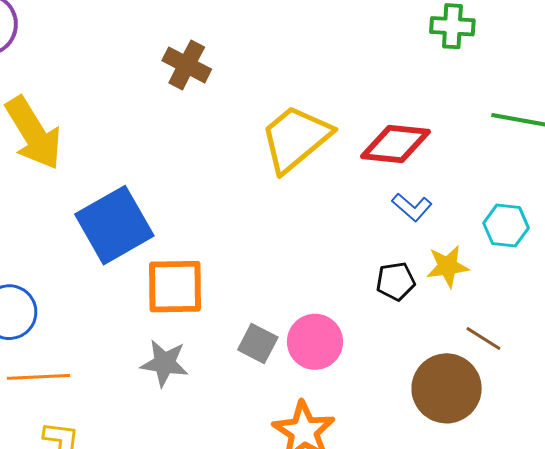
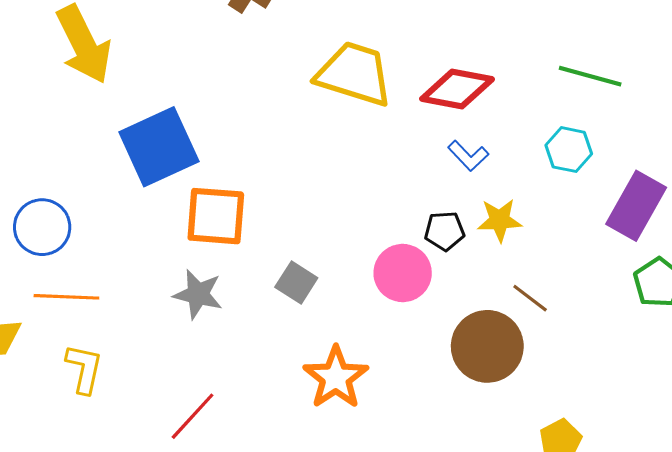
yellow trapezoid: (296, 138) -> (354, 74), turned 52
cyan hexagon: (506, 226) -> (569, 150), moved
pink circle: (315, 342) -> (403, 273), moved

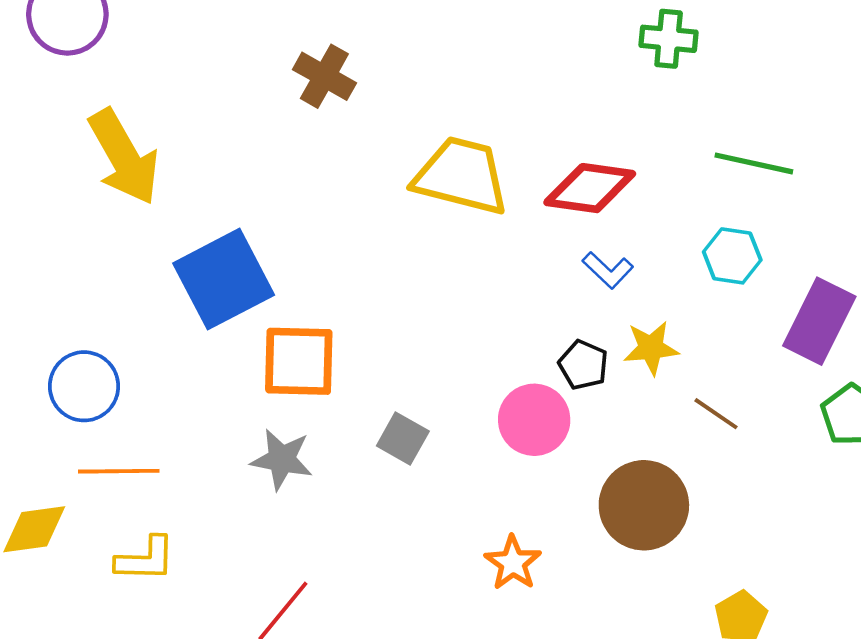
black pentagon: (445, 231) -> (583, 365), turned 30
brown line: (530, 298) -> (716, 414), moved
yellow L-shape: (84, 369) -> (145, 559), turned 82
orange star: (336, 378) -> (513, 563), moved, size x0.7

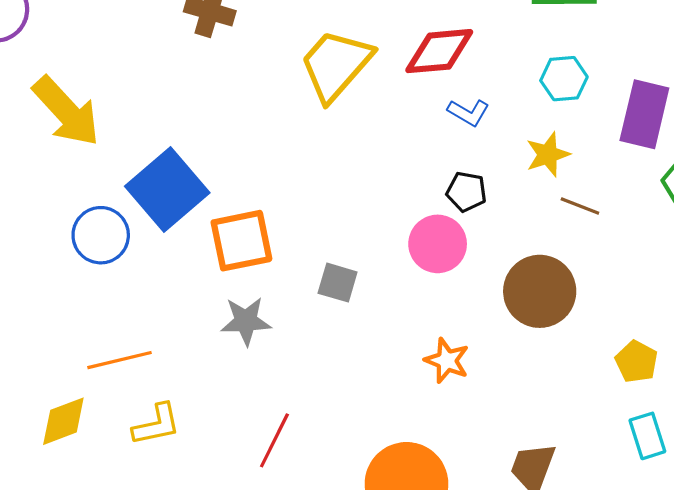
yellow trapezoid: (461, 176) -> (336, 65), turned -50
yellow star: (651, 348) -> (548, 155), moved
blue circle: (84, 386) -> (101, 235), moved

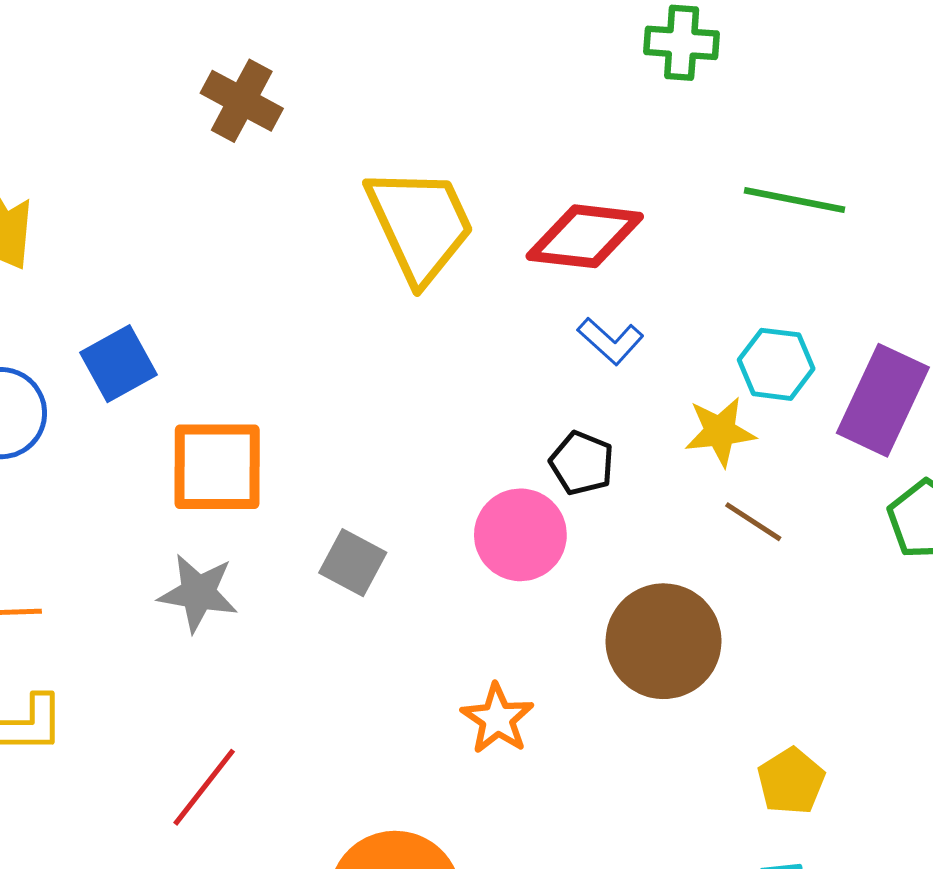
yellow trapezoid: (336, 65) -> (420, 225), turned 102
cyan hexagon: (564, 79) -> (776, 364), moved
blue square: (167, 189) -> (119, 364), size x0.6

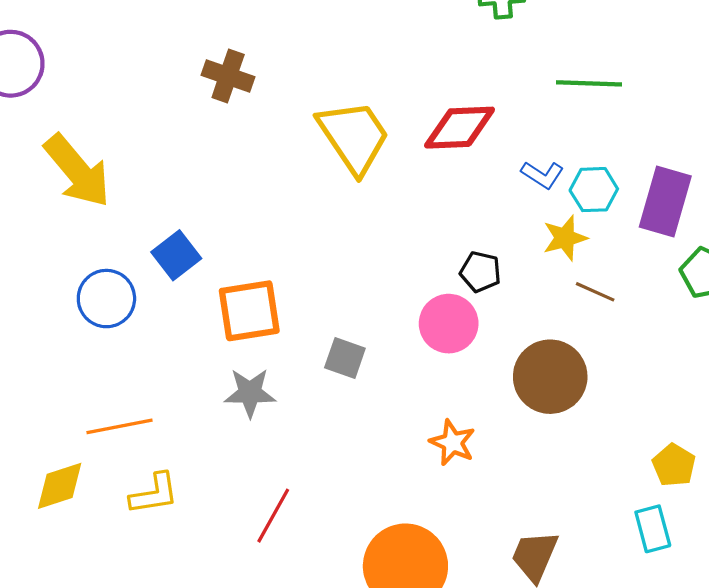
blue L-shape: (611, 341) -> (542, 175), moved
yellow pentagon: (791, 781) -> (674, 465), moved

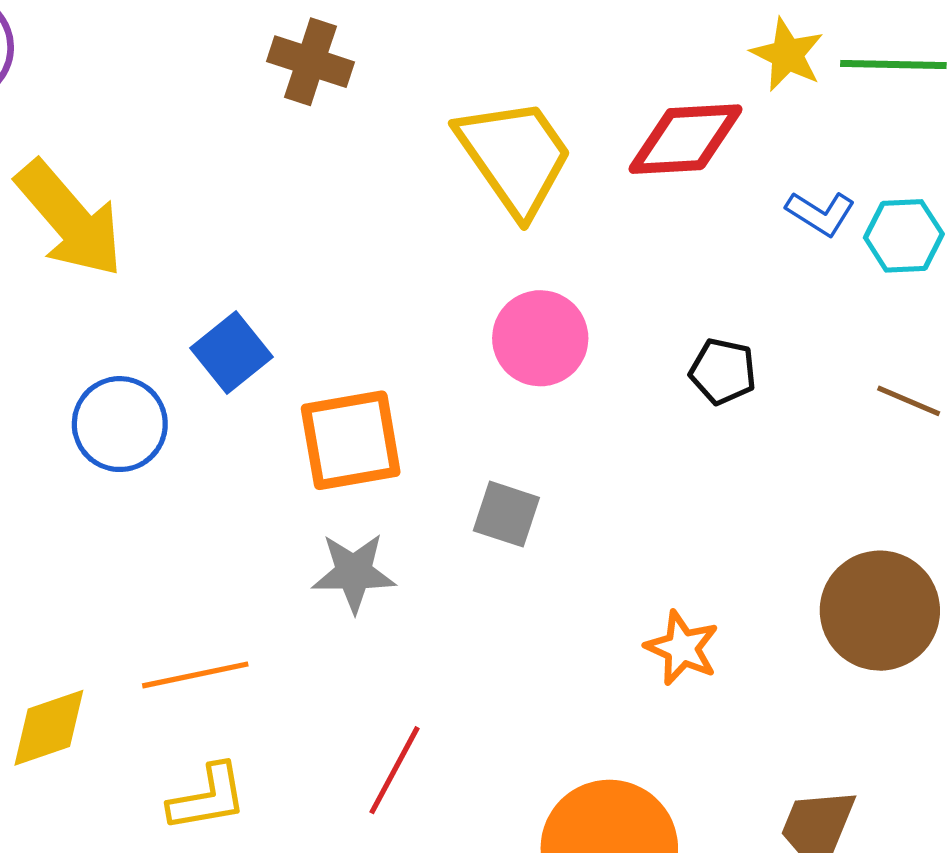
yellow star: (565, 238) -> (787, 55), moved, turned -30
pink circle: (449, 324) -> (540, 338), moved
brown circle: (550, 377) -> (880, 611), moved
orange line: (120, 426) -> (195, 675), moved
yellow L-shape: (154, 494) -> (208, 798), moved

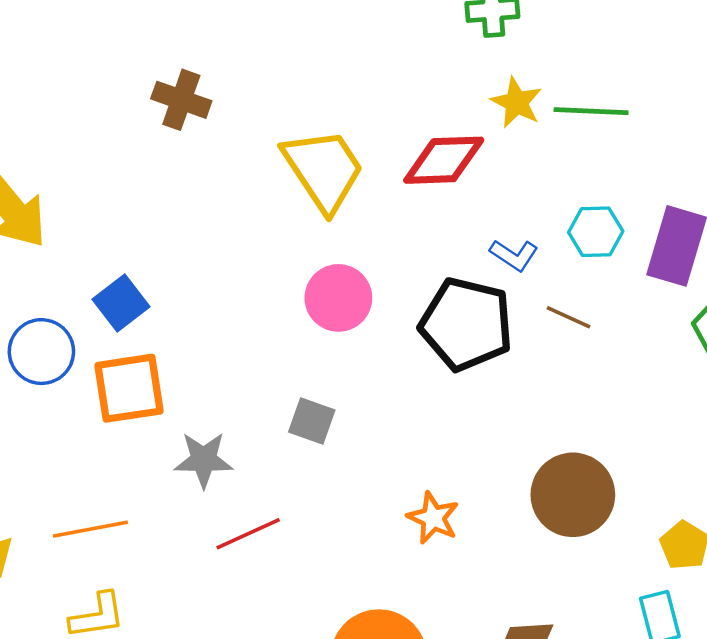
blue L-shape: (821, 213) -> (514, 255), moved
black pentagon: (723, 371) -> (466, 324), size x2.0
brown line: (909, 401) -> (569, 317), moved
orange square: (351, 440) -> (129, 388), moved
red line: (395, 770) -> (248, 534), moved, turned 36

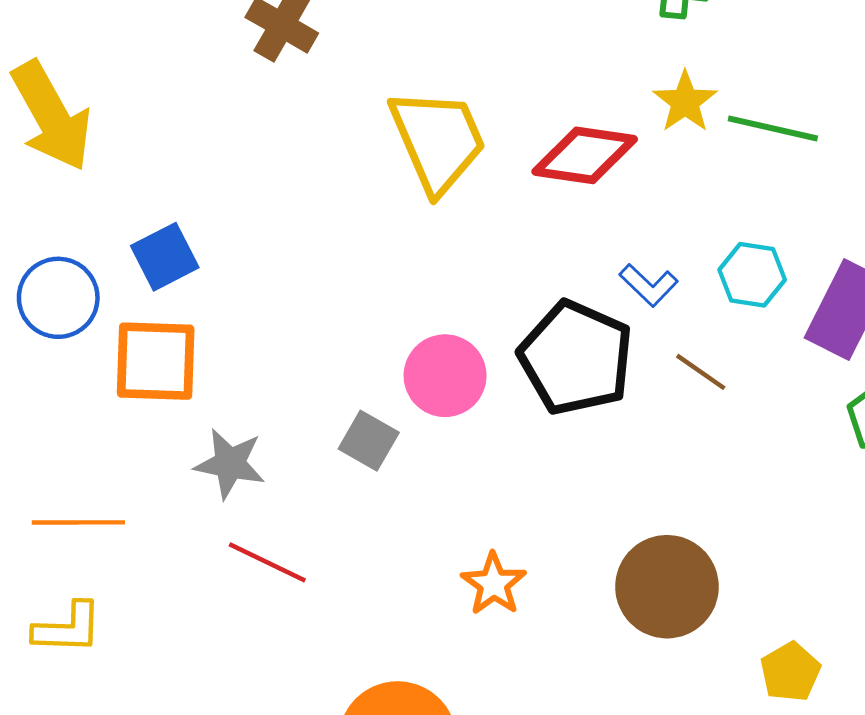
pink circle: (338, 298) -> (445, 376), moved
red line: (248, 534) -> (267, 562), turned 40

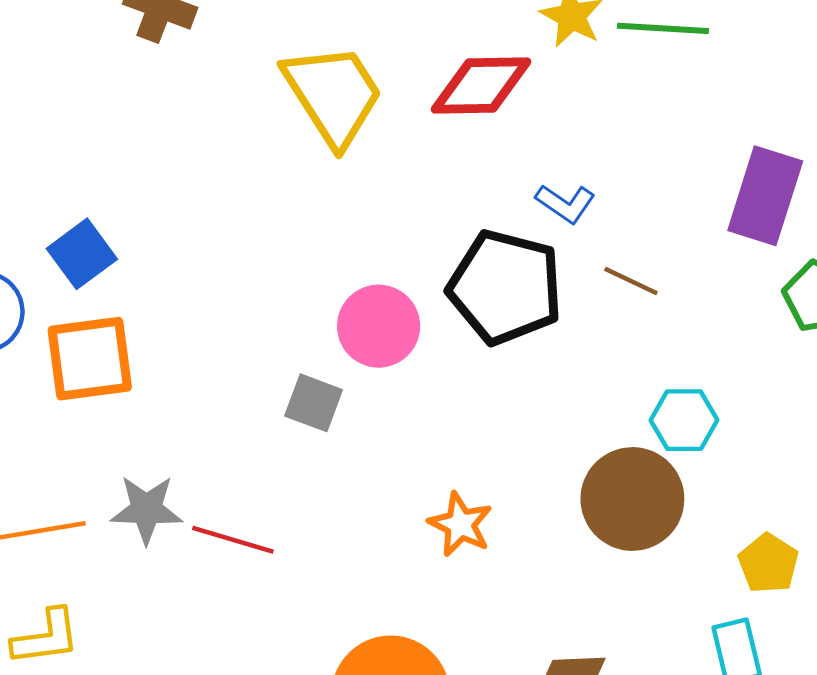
cyan hexagon: (752, 275) -> (684, 420), moved
gray star: (230, 464) -> (146, 509), moved

